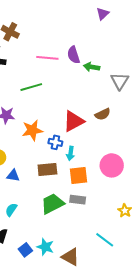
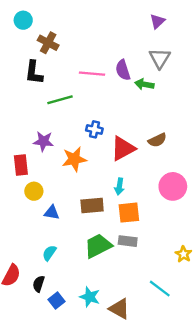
gray triangle: (120, 81) -> (160, 58), moved
green line: (31, 87) -> (60, 100), moved
blue cross: (55, 142) -> (94, 129), moved
pink circle: (112, 165) -> (173, 186), moved
blue square: (25, 250) -> (56, 300), moved

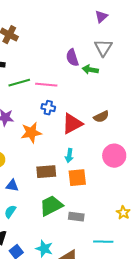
pink line: (92, 74) -> (46, 85), moved
blue triangle: (52, 213) -> (12, 186), moved
gray rectangle: (128, 241) -> (76, 217), moved
cyan line: (160, 289) -> (103, 242), turned -36

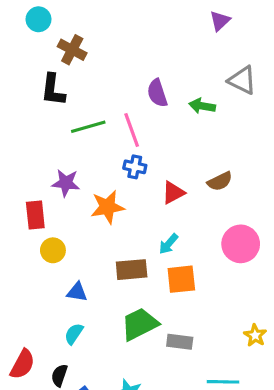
gray triangle: (103, 48) -> (242, 80), moved, turned -36
purple semicircle: (72, 58) -> (157, 93), moved
pink line: (46, 85) -> (132, 130), turned 65
red triangle: (72, 124) -> (173, 193), size x0.7
cyan arrow: (69, 156) -> (168, 244), turned 32

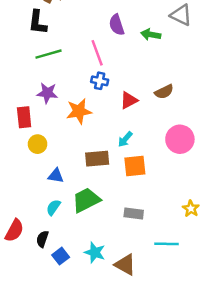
green line: (88, 127) -> (48, 54), moved
green trapezoid: (140, 324) -> (86, 200), moved

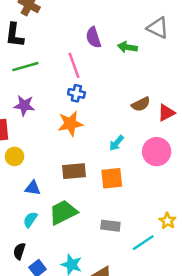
red triangle: (129, 100) -> (166, 113), moved
orange star: (79, 111) -> (70, 124), moved
cyan arrow: (125, 139) -> (117, 143), moved
cyan line: (167, 244) -> (143, 243), moved, turned -35

